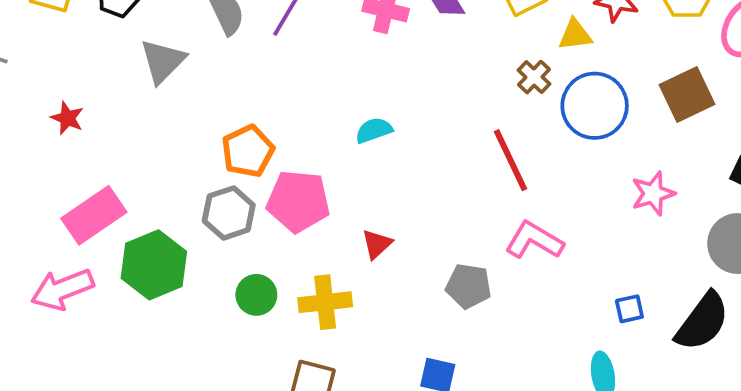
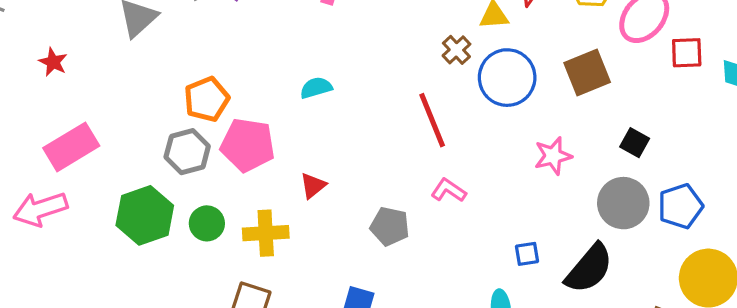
pink L-shape: (534, 240) -> (449, 190), size x0.7
green hexagon: (154, 265) -> (145, 215), moved

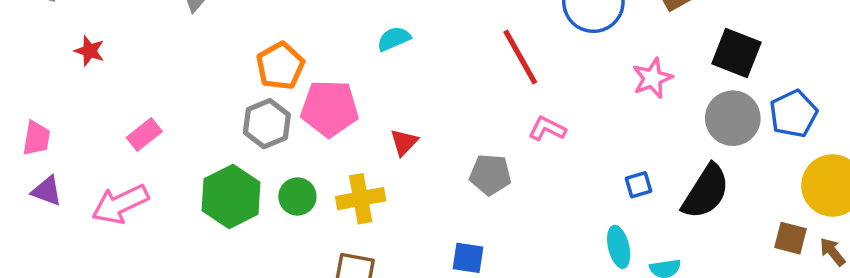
red star: (53, 62) -> (90, 51), moved
black square: (635, 143) -> (736, 53), size x1.6
pink rectangle: (71, 147) -> (144, 135), size x0.6

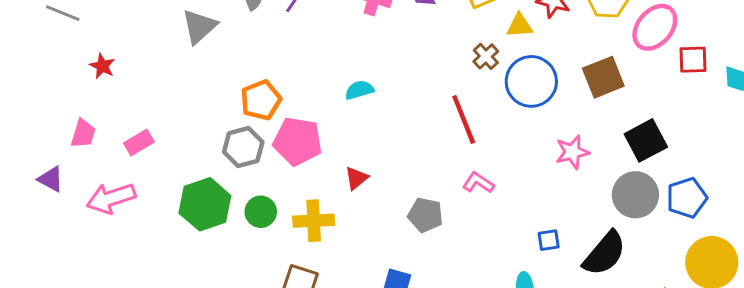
black square: (736, 53) -> (646, 140), turned 33
pink trapezoid: (36, 138) -> (83, 134), moved

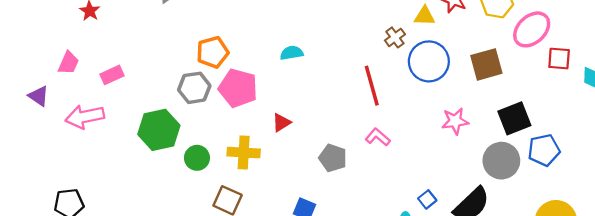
blue pentagon: (687, 198) -> (544, 150), moved
green circle: (261, 212) -> (197, 158), moved
blue square: (549, 240) -> (427, 199), moved, turned -36

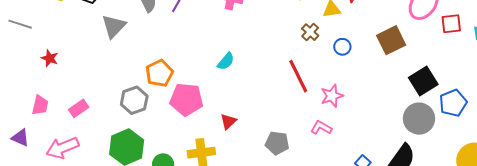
cyan semicircle: (292, 53) -> (226, 61), turned 150
blue circle: (429, 61) -> (342, 47), size x0.5
gray hexagon: (194, 88) -> (134, 100), moved
pink star: (455, 121) -> (332, 96), moved
pink L-shape: (378, 137) -> (321, 128), moved

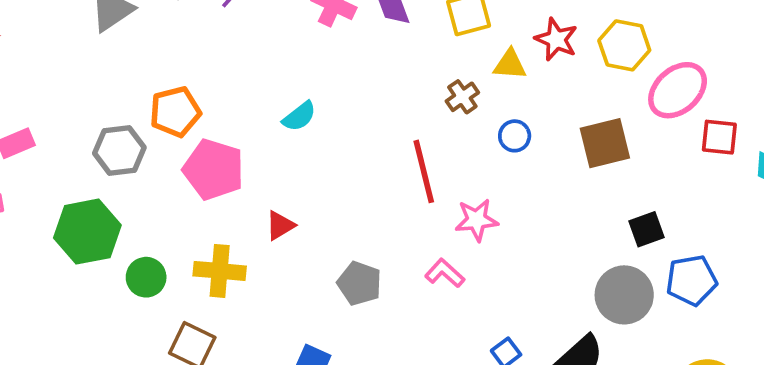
black square: (423, 81) -> (647, 229), size x0.7

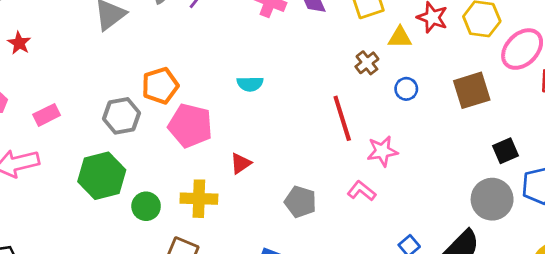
cyan semicircle: (299, 116) -> (250, 84), turned 40

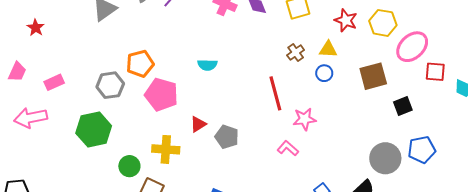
yellow triangle: (400, 37) -> (328, 49), moved
black square: (505, 151) -> (403, 106), moved
gray pentagon: (300, 202) -> (227, 137), moved
green circle: (146, 206) -> (129, 166), moved

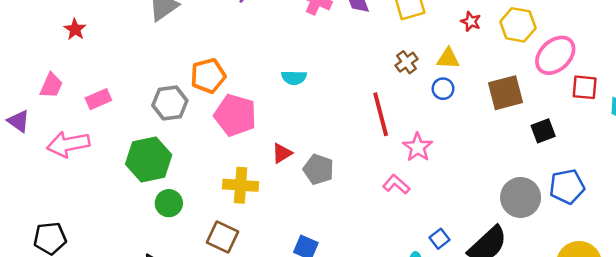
red star: (346, 20) -> (471, 21), size x0.7
pink star: (304, 119) -> (418, 147), turned -30
green circle: (129, 166) -> (169, 203), moved

